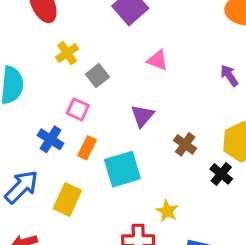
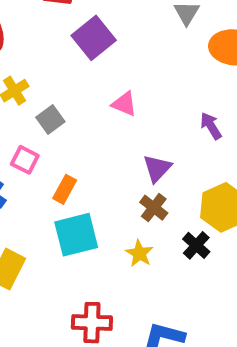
purple triangle: (142, 116) -> (157, 168), moved
orange rectangle: (87, 148) -> (65, 189), moved
yellow star: (167, 211) -> (139, 253), moved

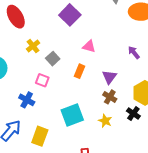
orange rectangle: (65, 189) -> (79, 71), moved

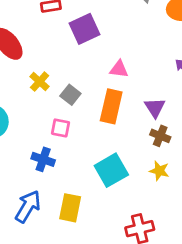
purple square: (70, 15) -> (84, 29), turned 30
orange rectangle: (79, 71) -> (111, 106), size x1.6

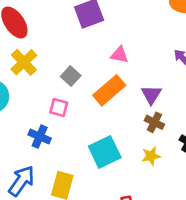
yellow cross: (40, 82) -> (24, 62), moved, size x1.4
orange rectangle: (111, 106) -> (109, 90), turned 32
yellow star: (159, 171) -> (151, 156), turned -30

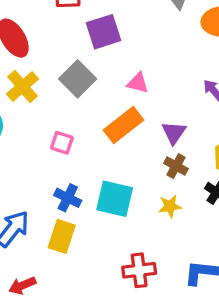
gray square: (71, 76) -> (78, 79), moved, size x1.5
blue cross: (40, 137) -> (68, 198), moved
cyan square: (105, 152) -> (115, 199), turned 36

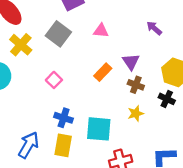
orange rectangle: (123, 125) -> (103, 72), moved, size x0.7
pink square: (62, 143) -> (54, 80), turned 35
cyan square: (115, 199) -> (99, 129), moved

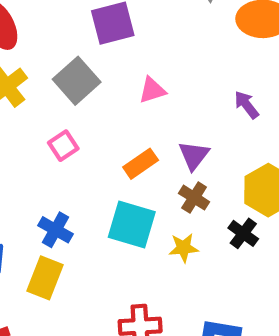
pink triangle: (101, 31) -> (152, 90), turned -35
pink square: (54, 80) -> (63, 146), moved
cyan square: (99, 129) -> (132, 225), moved

